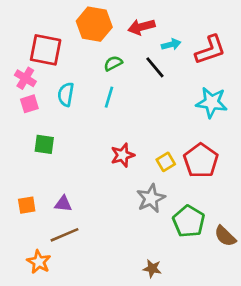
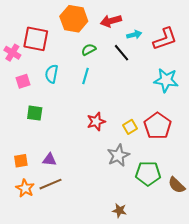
pink cross: (25, 78) -> (12, 53), moved
green pentagon: (189, 221) -> (148, 173), turned -30
orange star: (39, 262) -> (25, 188), moved

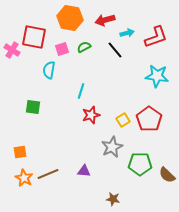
cyan line: (85, 76) -> (81, 91), moved
pink square: (23, 81) -> (62, 49), moved
purple triangle: (49, 160) -> (84, 171), moved

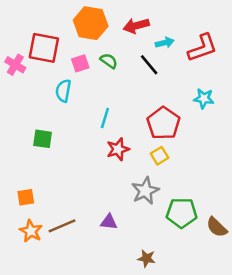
green semicircle: (84, 47) -> (109, 61), turned 64
cyan star: (157, 76) -> (204, 99), size x0.7
red pentagon: (149, 119) -> (163, 123), moved

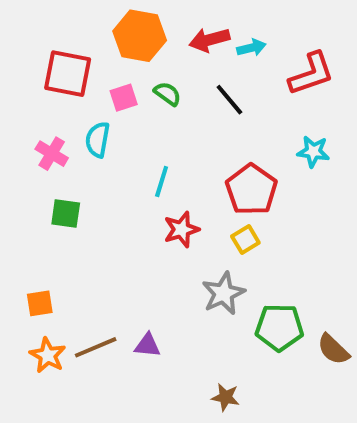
cyan arrow: (165, 43) -> (251, 48), moved
pink cross: (15, 65) -> (52, 154), moved
purple triangle: (109, 222) -> (148, 345), moved

